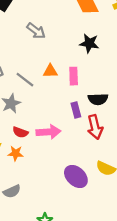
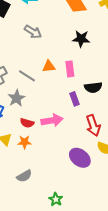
red arrow: (95, 127) -> (93, 125), moved

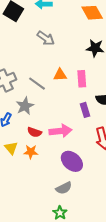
purple ellipse: (80, 158) -> (72, 161), moved
gray semicircle: (24, 176) -> (64, 188), moved

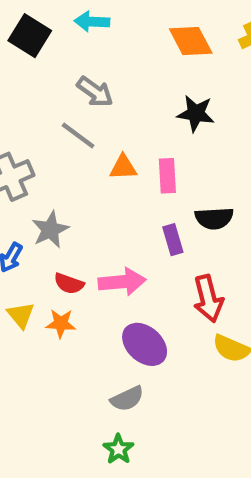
gray line: (37, 84) -> (78, 135), moved

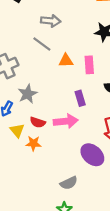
gray arrow: (95, 92) -> (51, 21), turned -30
purple rectangle: (173, 240) -> (80, 98), moved
yellow triangle: (21, 315) -> (17, 130), moved
purple ellipse: (145, 344) -> (92, 155), moved

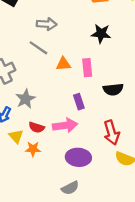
purple ellipse: (92, 155) -> (78, 157), moved, turned -35

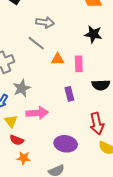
pink arrow: (65, 125) -> (37, 113), moved
red semicircle: (37, 127) -> (17, 140), moved
orange star: (33, 149) -> (24, 158), moved

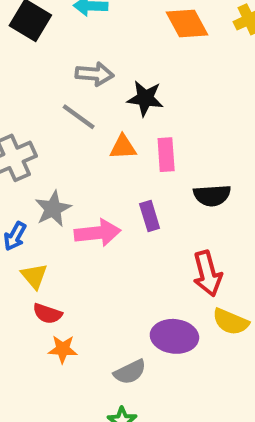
black star: (93, 34) -> (145, 98), moved
pink arrow: (37, 113) -> (98, 233), moved
purple ellipse: (66, 144) -> (174, 336), moved

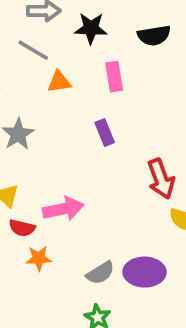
orange triangle: (123, 147) -> (59, 82), moved
black semicircle: (212, 195) -> (154, 35), moved
pink arrow: (98, 233) -> (63, 209), moved
purple ellipse: (174, 336) -> (145, 272), moved

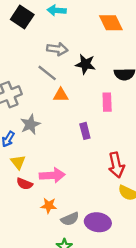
pink rectangle: (114, 77) -> (107, 102), moved
orange star: (39, 258) -> (49, 206), moved

